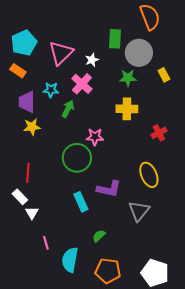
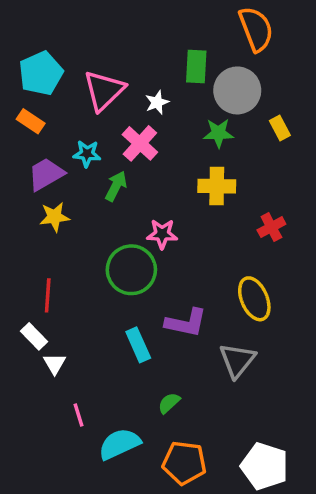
purple trapezoid: (27, 102) -> (46, 174), turned 60
cyan semicircle: (70, 260) -> (119, 444), turned 55

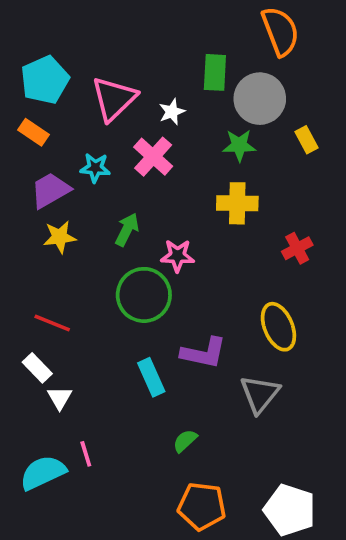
green arrow: (116, 186) -> (127, 229), moved
red line: (48, 295) -> (52, 323), turned -72
cyan semicircle: (119, 444) -> (43, 473), moved

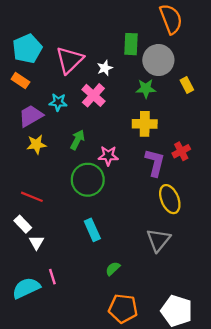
purple L-shape: (204, 353) -> (155, 163), moved, turned -88

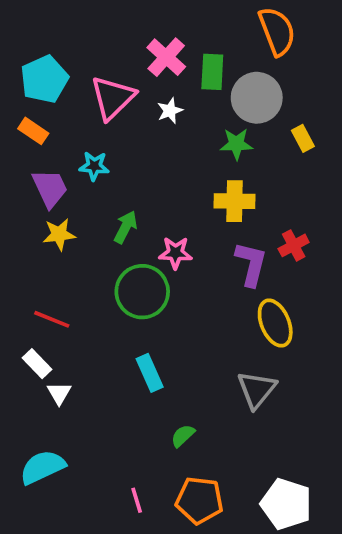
pink cross: (93, 95) -> (166, 57), moved
purple trapezoid: (31, 116) -> (50, 188), turned 95
pink line: (52, 277) -> (137, 500), moved

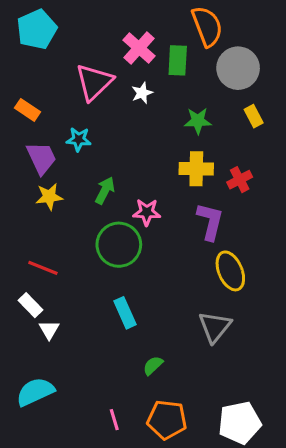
orange semicircle: (277, 31) -> (207, 26), moved
cyan pentagon: (44, 79) -> (37, 29), moved
gray circle: (257, 98) -> (238, 68), moved
red cross: (294, 245) -> (240, 180), moved
white pentagon: (286, 504) -> (240, 423), turned -30

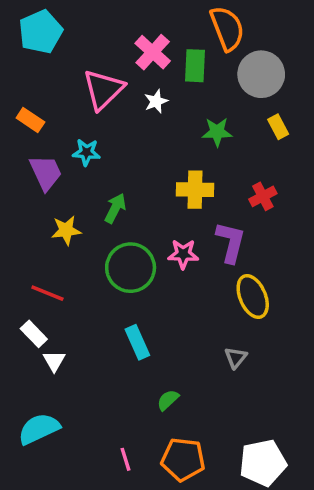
yellow cross: (196, 169) -> (195, 190), moved
yellow star: (49, 197) -> (66, 230), moved
pink star: (147, 212) -> (183, 254), moved
gray triangle: (215, 327) -> (236, 358), size x0.6

